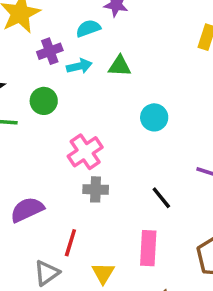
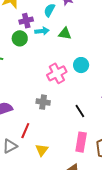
cyan semicircle: (88, 28) -> (49, 10), turned -48
green circle: (44, 101) -> (20, 38), moved
pink cross: (85, 152) -> (57, 73), moved
pink rectangle: (148, 248) -> (81, 142), moved

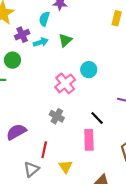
green triangle: (65, 34) -> (65, 40), turned -40
green circle: (20, 38) -> (12, 60), moved
gray cross: (43, 102) -> (57, 116), turned 32
pink rectangle: (81, 142) -> (89, 140), moved

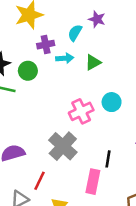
gray cross: (57, 116) -> (63, 146), size x1.6
black line: (97, 118) -> (108, 159), turned 40

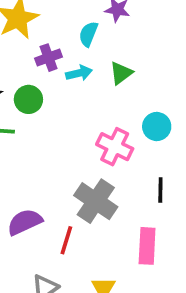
pink cross: (81, 111) -> (115, 147), turned -30
black line: (108, 159) -> (160, 190), moved
red line: (40, 181) -> (66, 240), moved

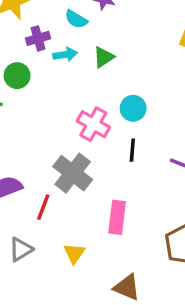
cyan semicircle: (88, 34) -> (76, 19), turned -85
black line: (160, 190) -> (132, 150), moved

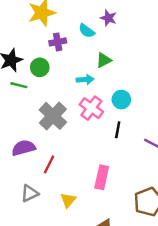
cyan arrow: (65, 55) -> (85, 80), moved
gray cross: (73, 173) -> (53, 116), moved

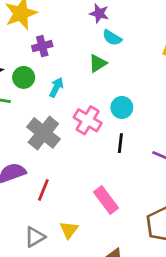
cyan semicircle: (87, 31) -> (112, 38), moved
cyan arrow: (85, 80) -> (56, 87), moved, turned -56
pink rectangle: (102, 177) -> (106, 200), turned -45
gray triangle: (30, 193) -> (35, 237), moved

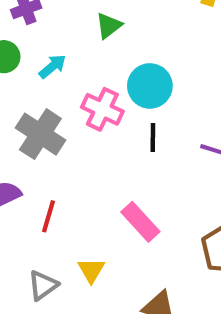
cyan arrow: (56, 87) -> (53, 66), turned 30
cyan circle: (122, 107) -> (150, 86), size x1.4

